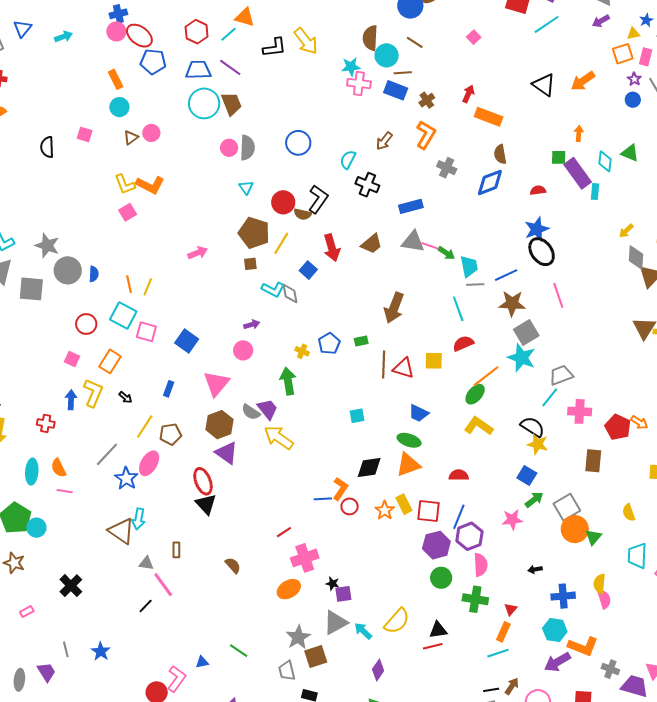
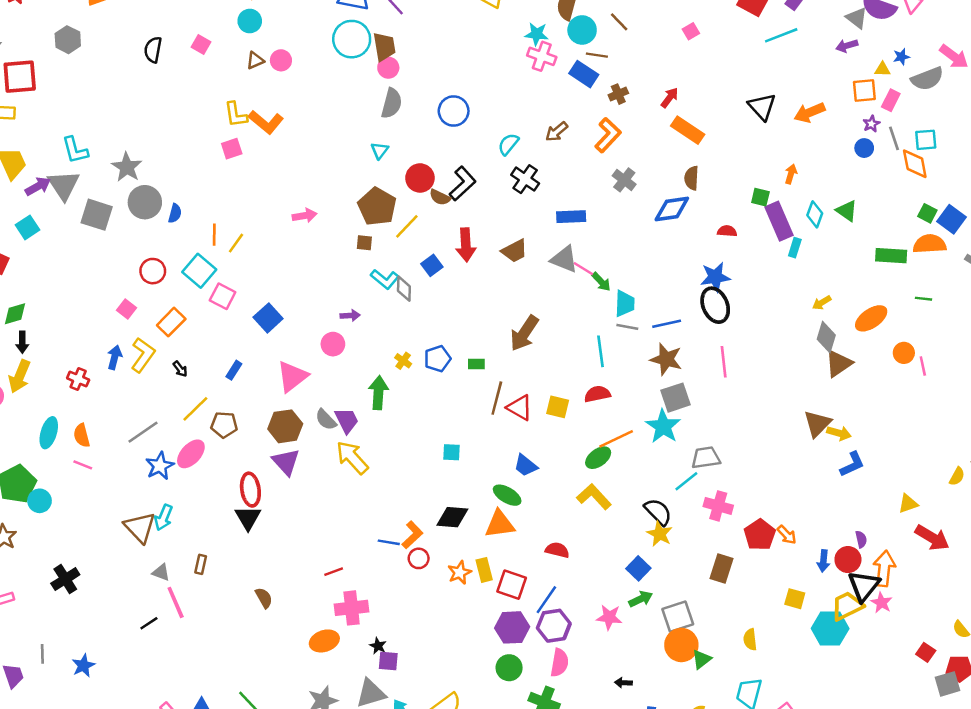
pink circle: (229, 148) -> (388, 68), moved

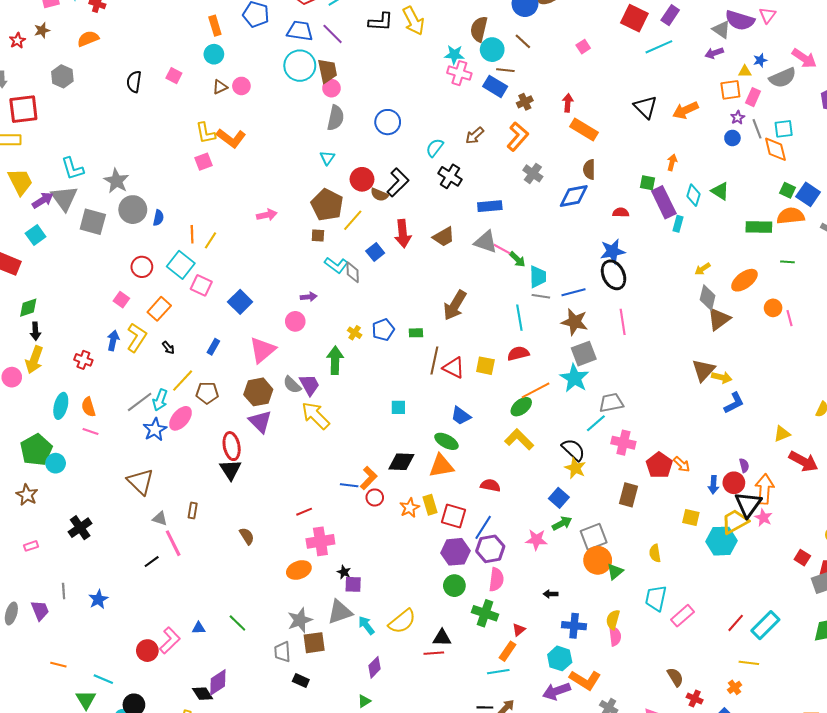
red arrow: (670, 98) -> (568, 103), turned -30
cyan arrow: (164, 517) -> (160, 400), moved

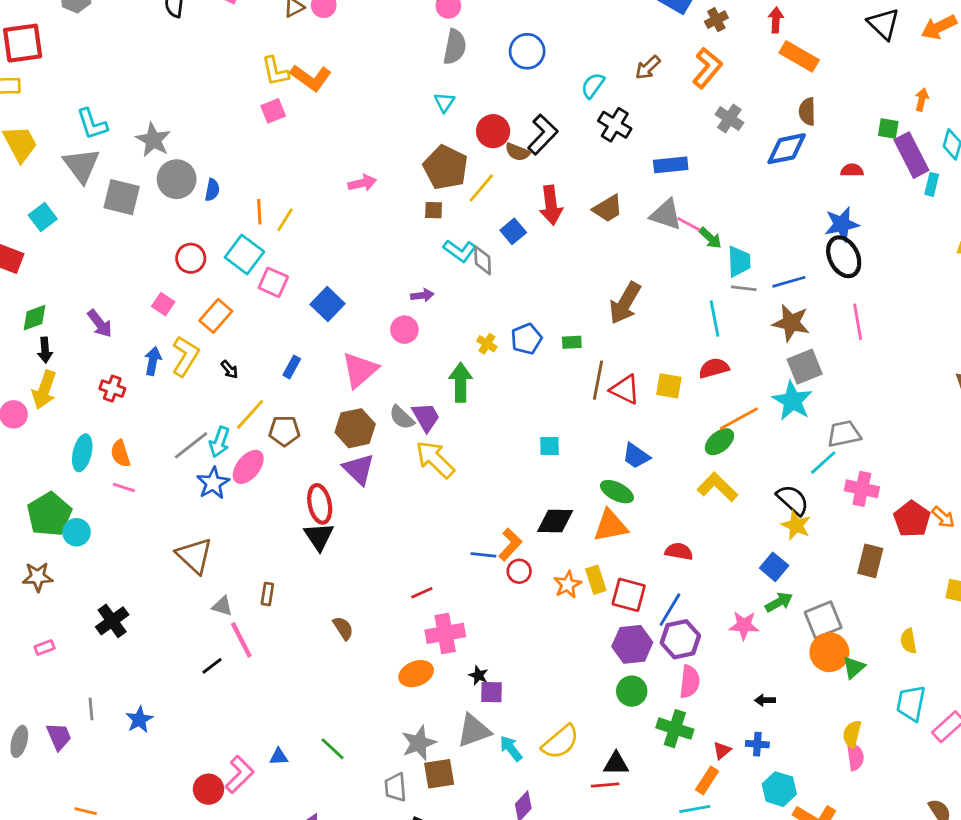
purple arrow: (43, 200) -> (100, 324), moved, turned 85
brown star: (27, 495) -> (38, 577), turned -30
blue cross: (574, 626) -> (757, 744), moved, size x0.7

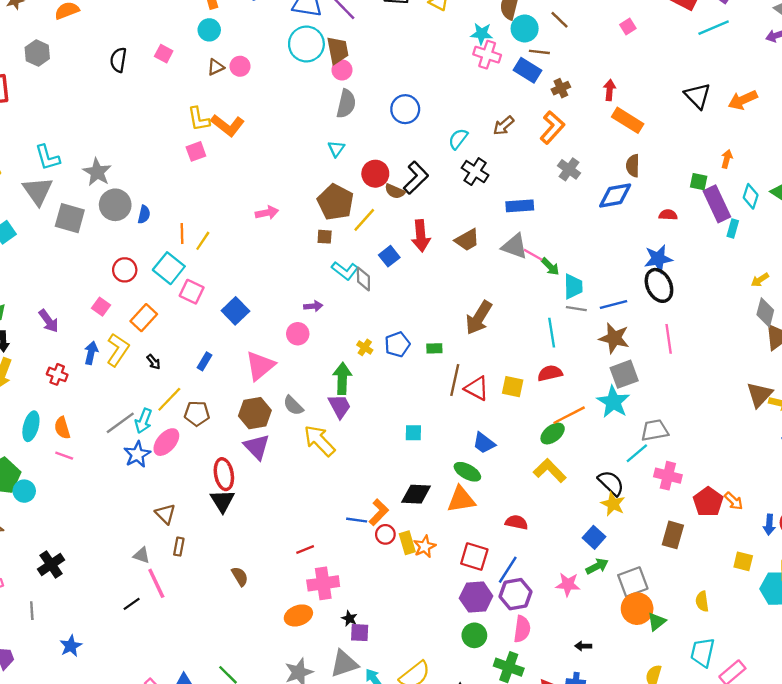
purple trapezoid: (426, 417) -> (340, 406), moved
brown triangle: (194, 556) -> (165, 514), moved, size x0.7
yellow rectangle: (596, 580) -> (407, 543), moved
gray line: (91, 709) -> (32, 611), moved

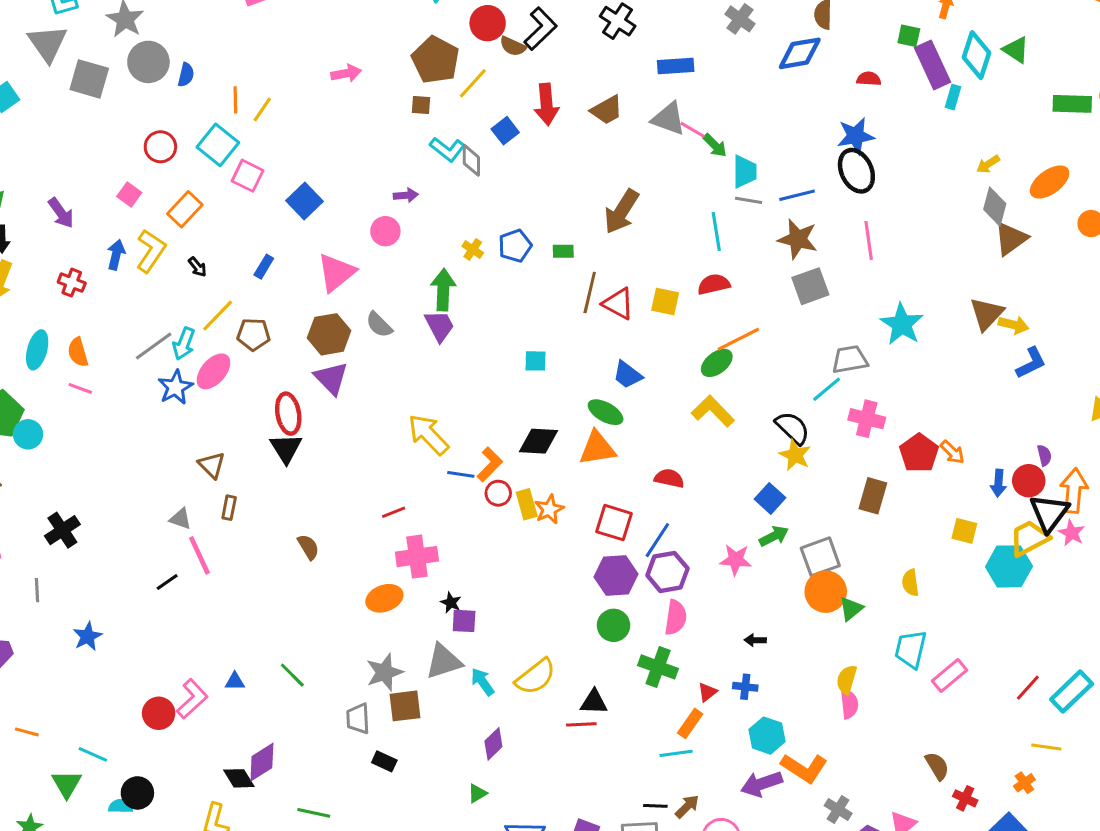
cyan diamond: (751, 196) -> (976, 55), size x1.4
cyan star: (613, 402) -> (902, 324), moved
yellow arrow: (319, 441) -> (428, 434), moved

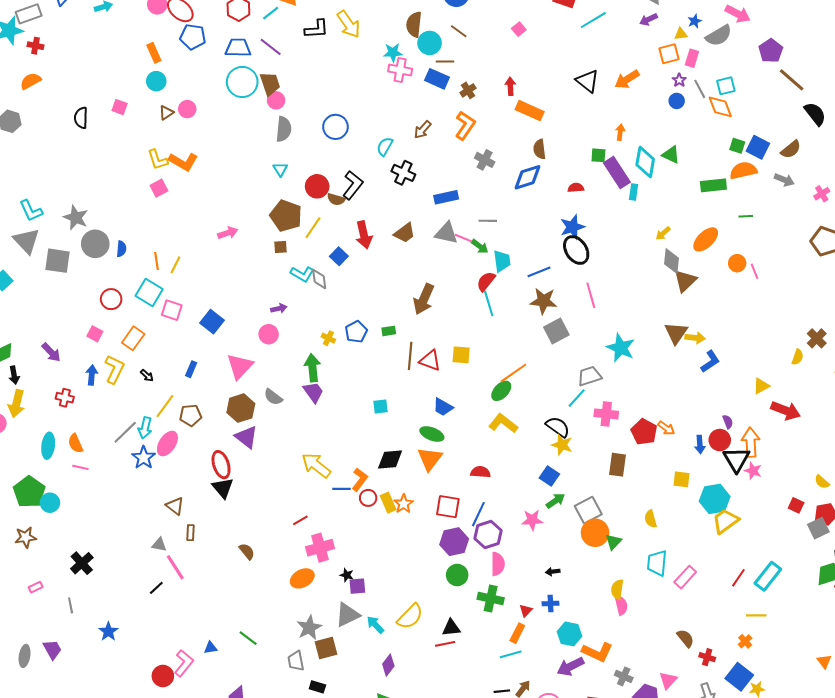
gray line: (749, 200) -> (488, 221), moved
red semicircle: (714, 284) -> (486, 281), moved, turned -30
orange triangle: (597, 448) -> (430, 459), turned -36
yellow trapezoid: (1029, 538) -> (725, 521), moved

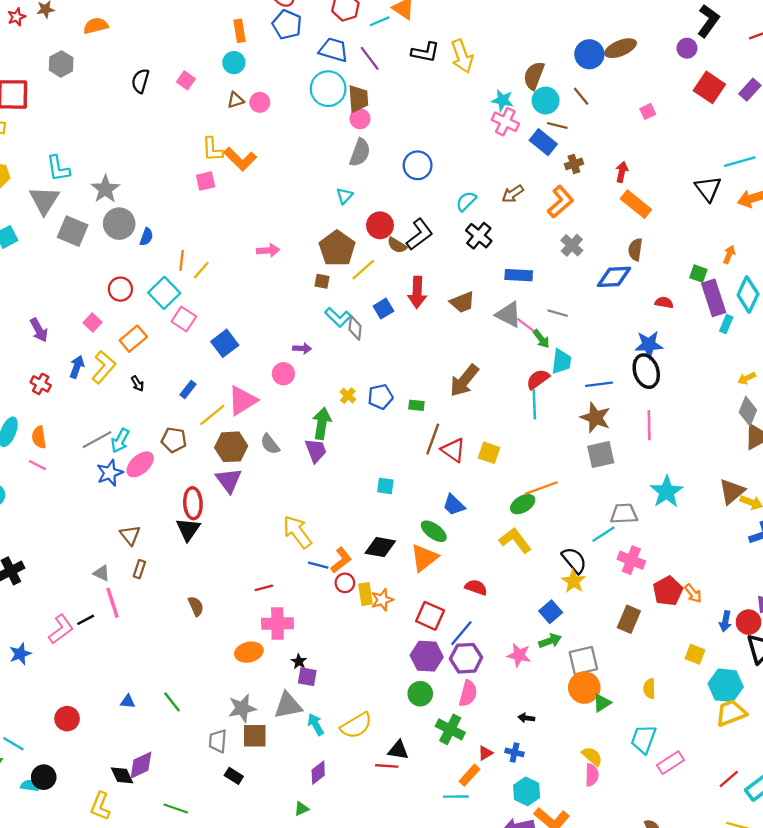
cyan line: (593, 20) -> (740, 162), moved
yellow line: (165, 406) -> (212, 415), moved
yellow semicircle: (617, 589) -> (592, 756), turned 108
pink L-shape: (184, 663) -> (61, 629), moved

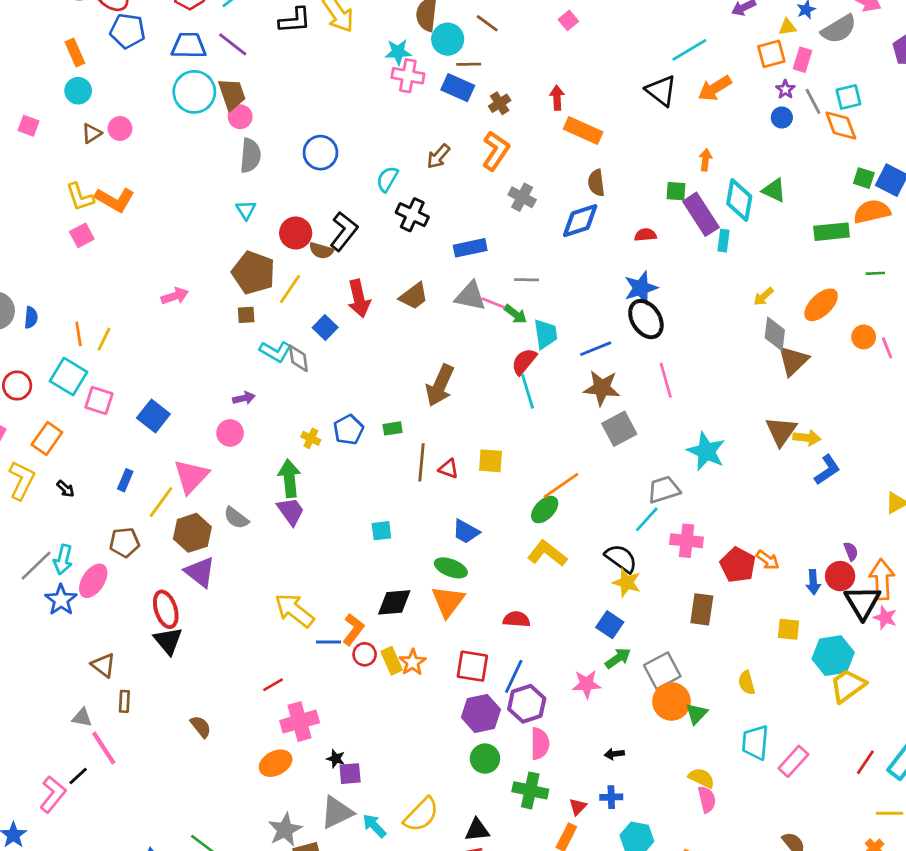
red triangle: (453, 450) -> (449, 469), size x0.7

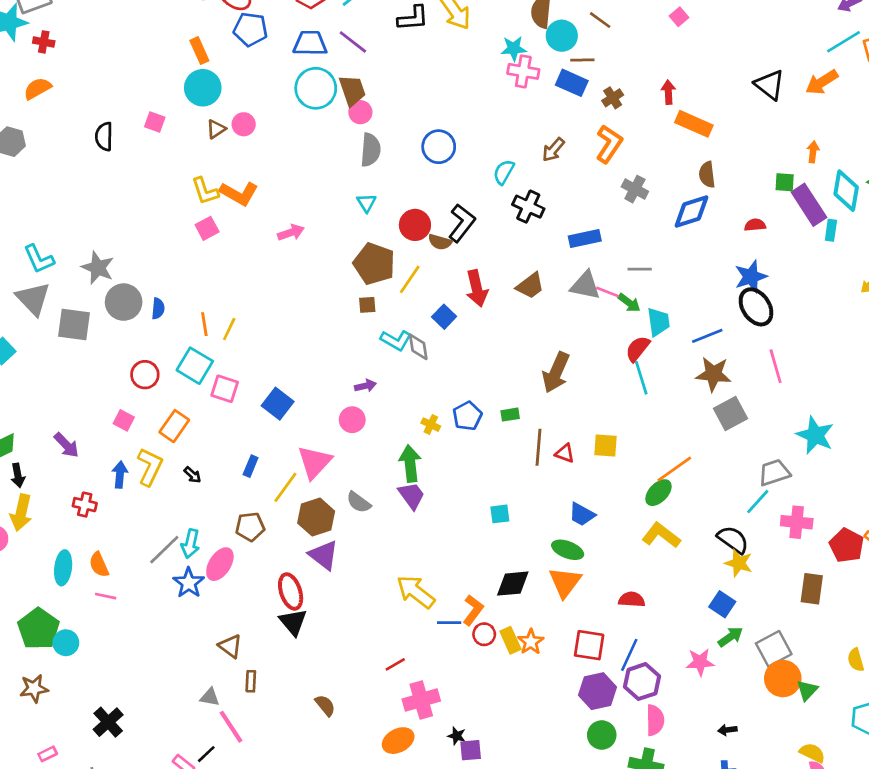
cyan line: (689, 50) -> (843, 42), moved
cyan circle: (78, 91) -> (203, 88), size x1.4
pink arrow: (175, 296) -> (291, 233), moved

